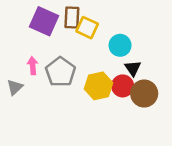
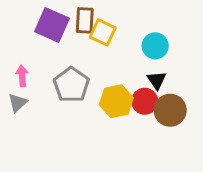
cyan circle: (120, 45) -> (155, 46), moved
pink arrow: (33, 66) -> (22, 76), moved

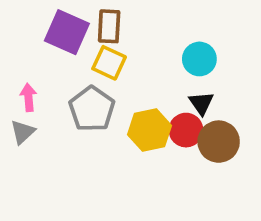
yellow square: (103, 32) -> (109, 63), moved

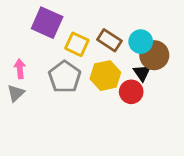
brown rectangle: (109, 26) -> (109, 40), moved, turned -60
yellow hexagon: (149, 130) -> (105, 76), moved
brown circle: (219, 142) -> (154, 55), moved

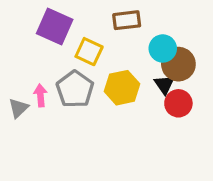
brown rectangle: (109, 40) -> (127, 20), moved, turned -40
pink arrow: (20, 69) -> (40, 95), moved
red circle: (131, 92) -> (178, 103), moved

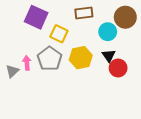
brown circle: (178, 64) -> (125, 17), moved

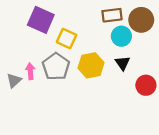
brown rectangle: (84, 13) -> (112, 15), moved
red circle: (118, 68) -> (146, 85), moved

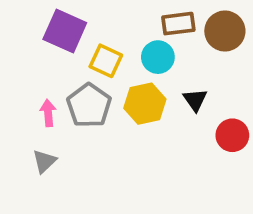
cyan circle: (121, 36) -> (158, 57), moved
gray triangle: (14, 81) -> (44, 161), moved

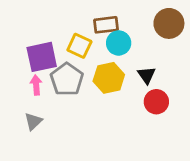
brown rectangle: (178, 24) -> (106, 25), moved
purple square: (65, 31) -> (42, 57), moved, turned -36
red circle: (232, 135) -> (156, 102), moved

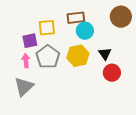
yellow square: (79, 46) -> (47, 28), moved, turned -30
purple square: (42, 57) -> (30, 41), size x0.7
gray triangle: (33, 121) -> (24, 87), size x1.5

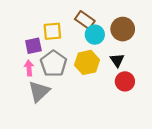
brown circle: (121, 17) -> (123, 29), moved
brown rectangle: (76, 18) -> (85, 20), turned 42
gray triangle: (24, 87) -> (39, 91), moved

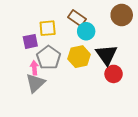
brown circle: (123, 29) -> (122, 15), moved
black triangle: (117, 60) -> (106, 55), size x1.6
pink arrow: (29, 68) -> (34, 68), moved

